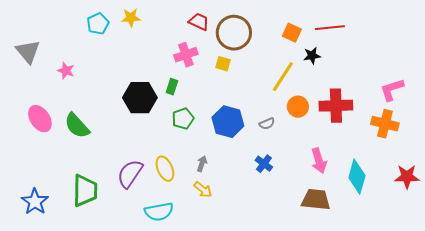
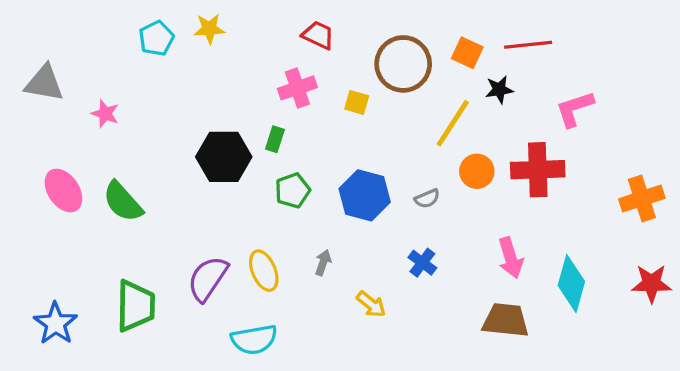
brown circle: (234, 33) -> (403, 64), moved
gray triangle: (28, 52) -> (44, 83), turned -40
pink L-shape: (392, 90) -> (575, 109), moved
orange cross: (385, 124) -> (642, 199), moved, turned -32
yellow arrow: (203, 190) -> (371, 304), moved

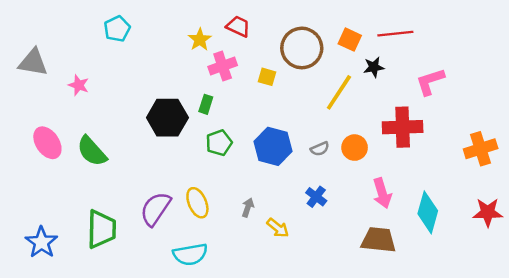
yellow star: (209, 29) -> (200, 40), moved, turned -30
orange circle: (477, 171) -> (355, 148), moved
gray arrow: (323, 263) -> (248, 208), moved

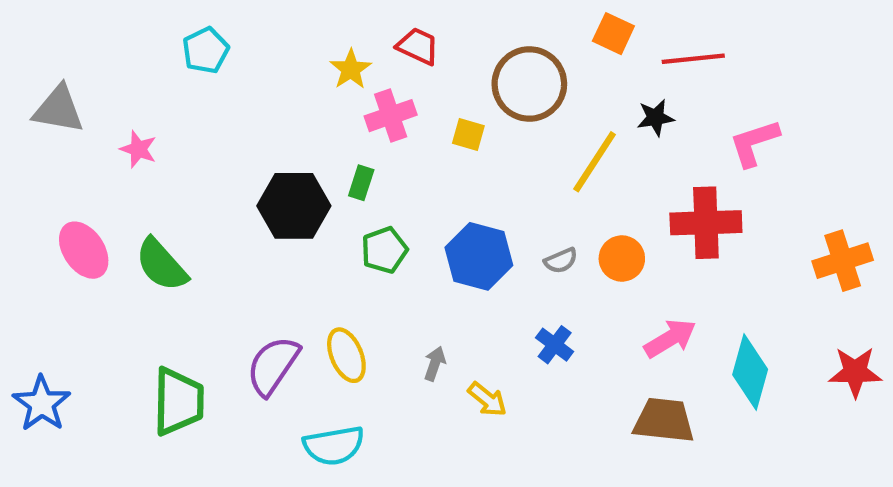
orange square: (350, 40) -> (613, 34), moved
pink arrow: (382, 193) -> (670, 338), turned -104
blue star: (41, 242) -> (42, 404), moved

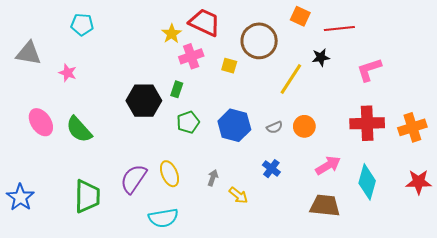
red trapezoid: (418, 46) -> (205, 22), size x1.5
cyan pentagon: (206, 50) -> (82, 24), moved, turned 30
red cross: (706, 223) -> (367, 123), moved

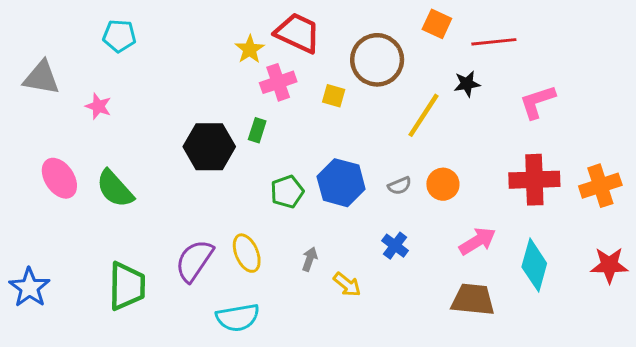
green pentagon: (188, 122) -> (287, 192), moved

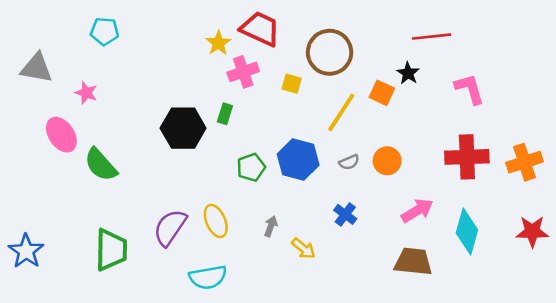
orange square: (437, 24) -> (382, 93), moved
black star: (467, 84) -> (408, 73), turned -30
pink L-shape: (537, 102) -> (470, 89), turned 92
yellow line: (423, 115) -> (341, 112), moved
pink ellipse: (59, 178) -> (61, 135), moved

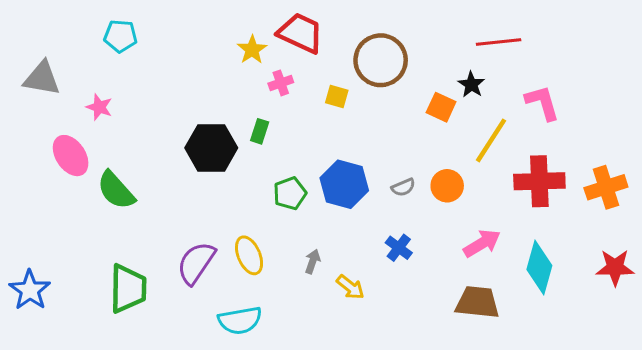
pink cross: (243, 72) -> (281, 83), size x0.7
yellow line: (341, 112) -> (491, 140), moved

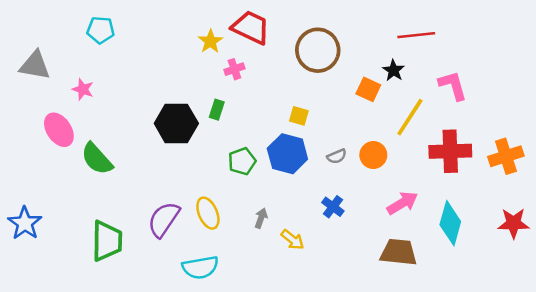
yellow square: (337, 97) -> (299, 116), moved
blue star: (30, 290) -> (25, 223), moved

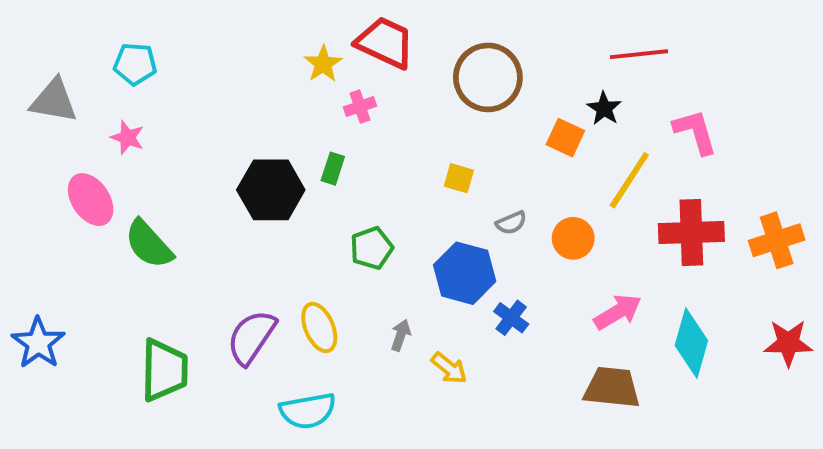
cyan pentagon: (101, 30) -> (135, 64), moved
blue hexagon: (287, 154) -> (465, 273), moved
gray semicircle: (337, 156) -> (511, 223), moved

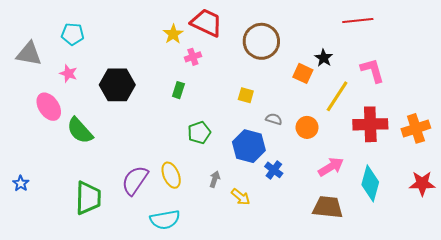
red line: (639, 54) -> (358, 21), moved
black hexagon: (271, 190) -> (117, 85), moved
gray semicircle: (511, 223) -> (274, 119), turned -140
blue star: (38, 343) -> (21, 183), size x0.6

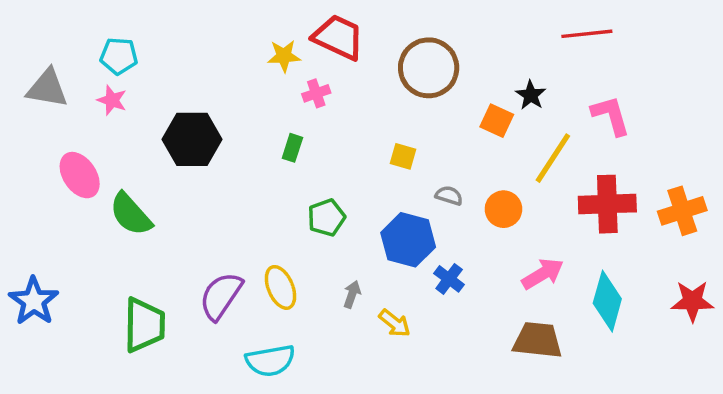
yellow star: (173, 34) -> (284, 56), turned 30
pink star: (68, 73) -> (112, 100), moved
blue star: (21, 183) -> (34, 301), size x1.8

